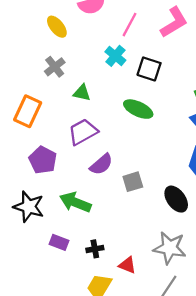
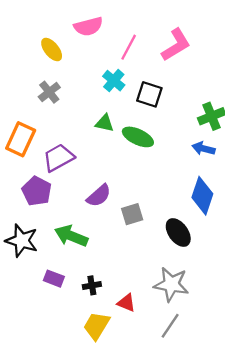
green triangle: (82, 93) -> (105, 123), moved
purple trapezoid: (83, 132) -> (58, 158), moved

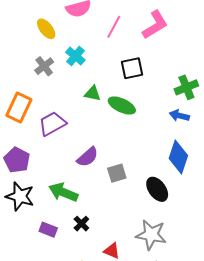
cyan cross: (114, 81) -> (75, 56), moved
black square: (149, 94) -> (132, 68), turned -30
purple pentagon: (37, 191) -> (17, 160), moved
black cross: (92, 285) -> (81, 224), moved, turned -35

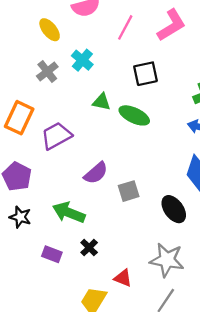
black star: (20, 196) -> (20, 217), size x0.7

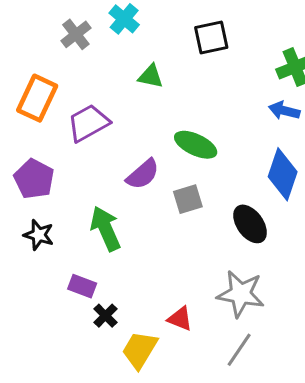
green ellipse: (134, 115) -> (196, 145), moved
green arrow: (69, 213) -> (105, 229), turned 44
black cross: (89, 248) -> (105, 316), moved

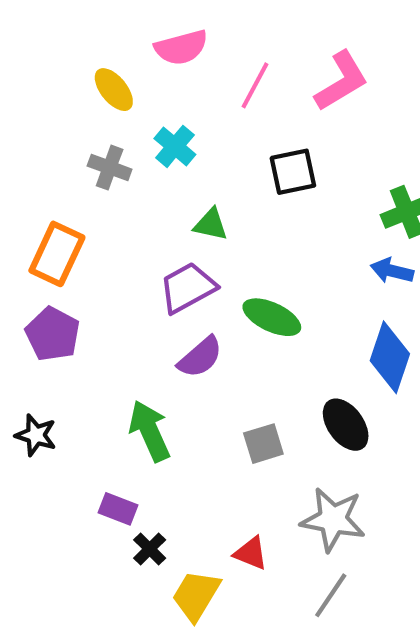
gray cross: (76, 34) -> (110, 168), turned -32
purple trapezoid: (88, 123) -> (188, 288), moved
purple pentagon: (34, 179) -> (53, 334), moved
gray square: (188, 199) -> (263, 444), moved
black star: (39, 235) -> (36, 435), moved

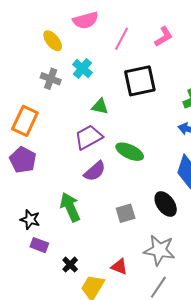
pink L-shape: (341, 81) -> (164, 37), size x0.7
black square: (293, 172) -> (140, 81), size x1.4
black star: (36, 435) -> (30, 219), moved
purple rectangle: (118, 509) -> (39, 245), moved

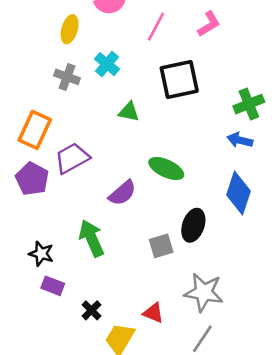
yellow ellipse: (53, 41) -> (70, 29), turned 55
purple trapezoid: (89, 137) -> (72, 158), moved
black ellipse: (166, 204) -> (193, 225), moved, turned 55

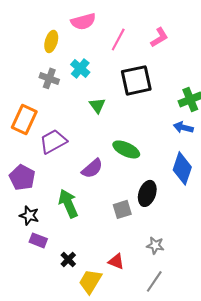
green triangle: (129, 112) -> (97, 105), turned 42
purple pentagon: (32, 179) -> (22, 177), moved
gray star: (204, 292) -> (155, 245), size x0.6

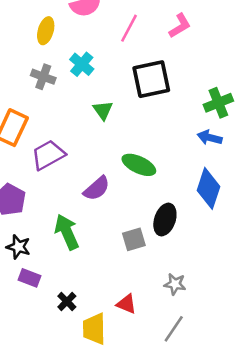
yellow trapezoid: (90, 281) -> (94, 329), turned -32

